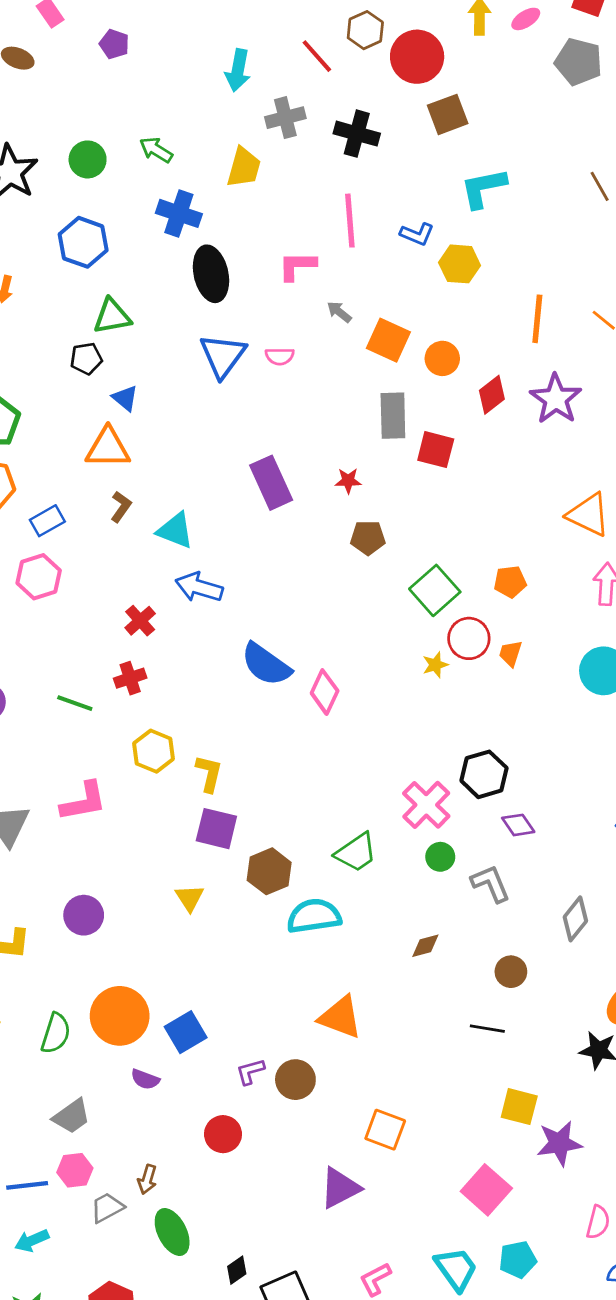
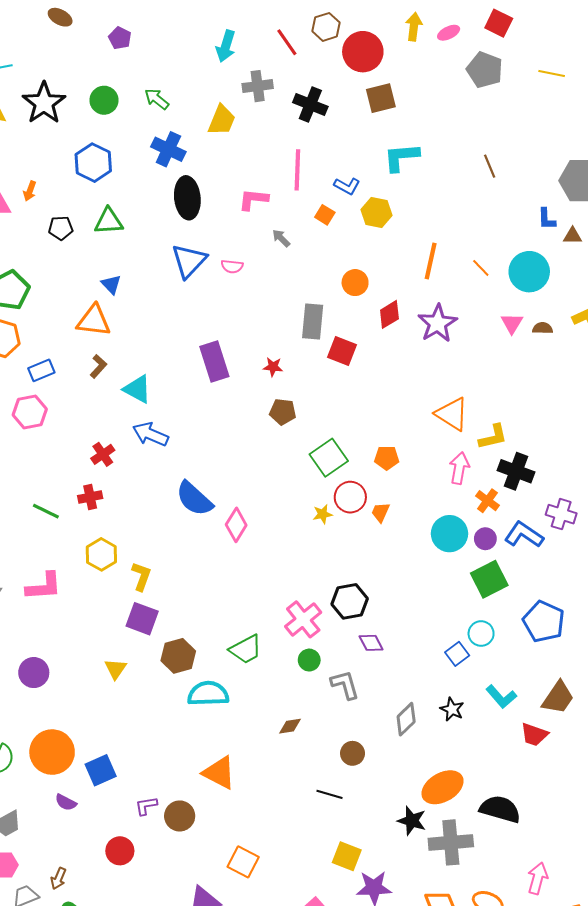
purple pentagon: (114, 44) -> (120, 38), moved
orange square: (388, 340) -> (325, 215), moved, size x0.6
black pentagon: (86, 359) -> (61, 228), moved

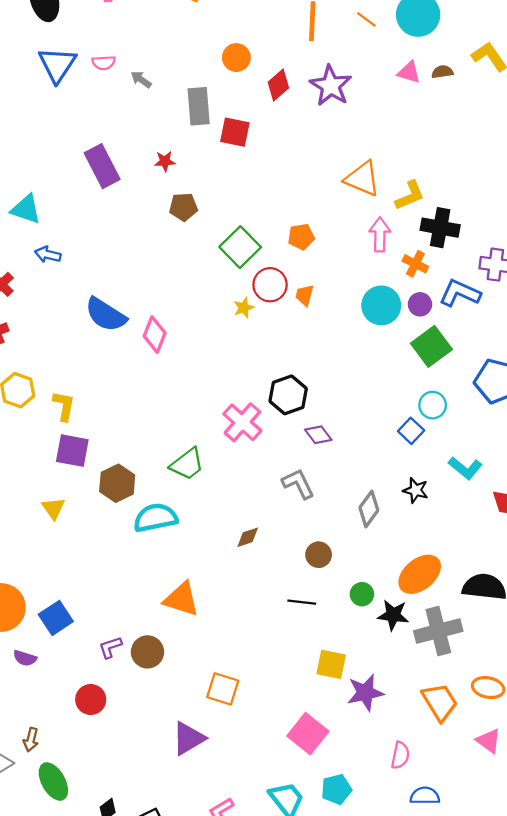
gray arrow: (281, 238) -> (141, 80), moved
pink triangle: (512, 323) -> (409, 72), turned -35
blue arrow: (150, 434) -> (48, 255), size x0.7
green circle: (309, 660) -> (362, 594), moved

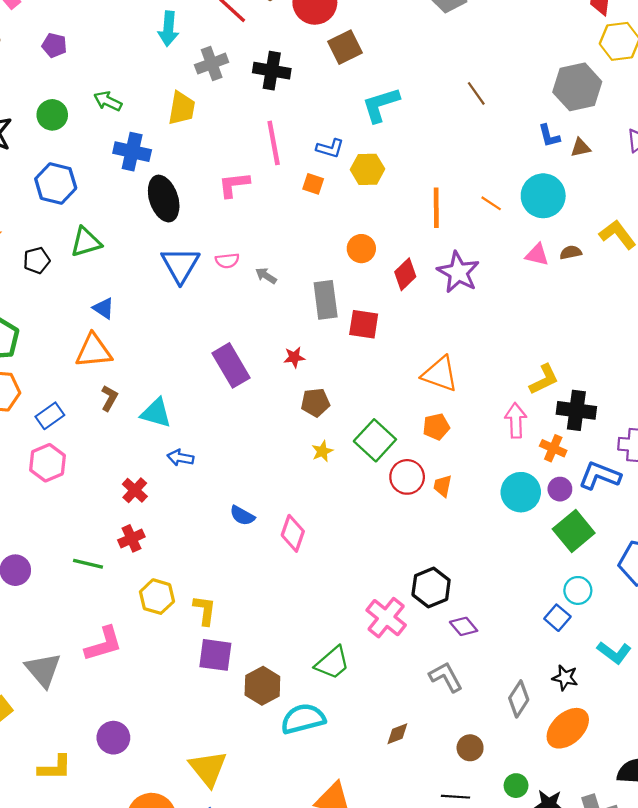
orange triangle: (362, 179) -> (440, 374), moved
yellow star: (244, 308) -> (322, 451), moved
blue semicircle: (106, 315) -> (242, 516), size x0.6
yellow triangle: (53, 508) -> (208, 768), moved, size x1.6
orange ellipse: (420, 574) -> (568, 728), moved

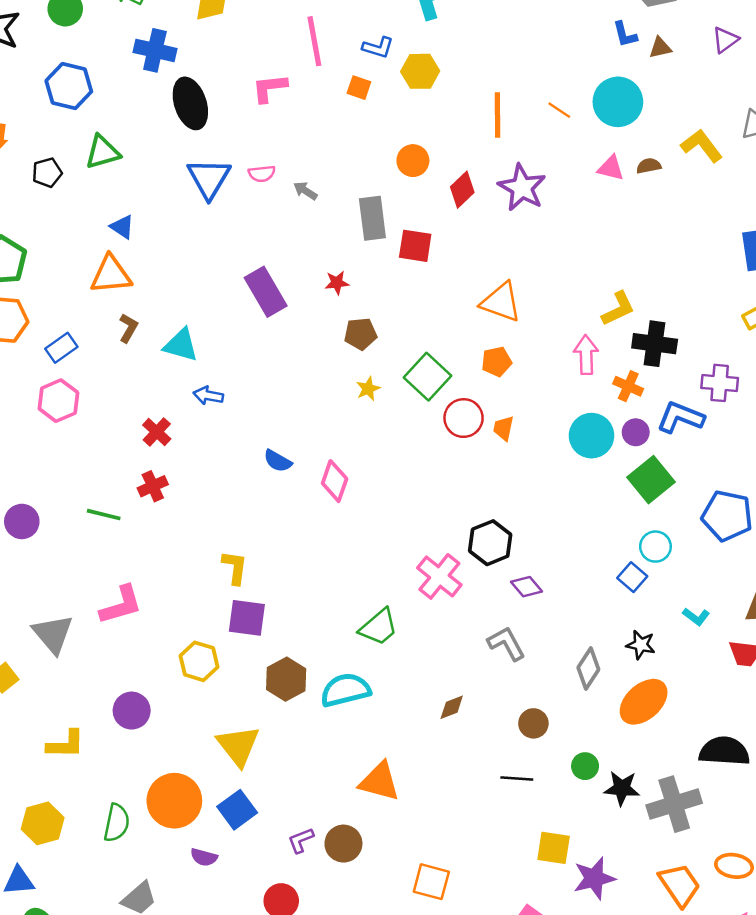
yellow hexagon: (157, 597) -> (199, 661), moved
cyan L-shape: (614, 652) -> (696, 617), size x0.7
brown hexagon: (262, 686) -> (286, 679), moved

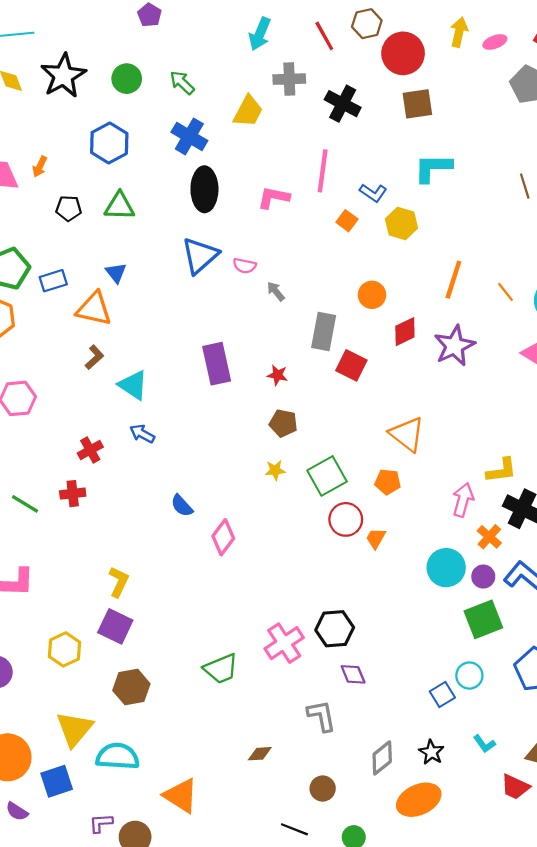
blue rectangle: (61, 348) -> (53, 281), moved
cyan semicircle: (345, 690) -> (118, 756), moved

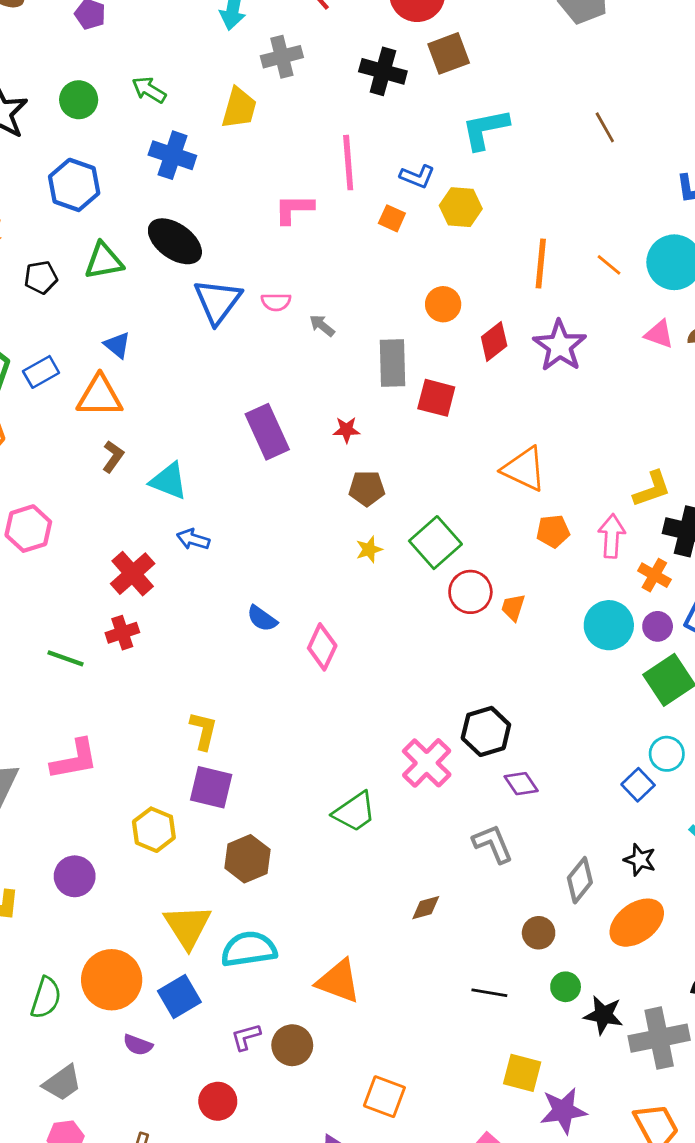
black cross: (343, 104) -> (383, 71), moved
black ellipse: (204, 189) -> (175, 241), moved, turned -42
red cross: (90, 450) -> (133, 574), size x1.4
orange pentagon: (388, 482) -> (553, 531), moved
brown circle: (323, 788) -> (539, 933), moved

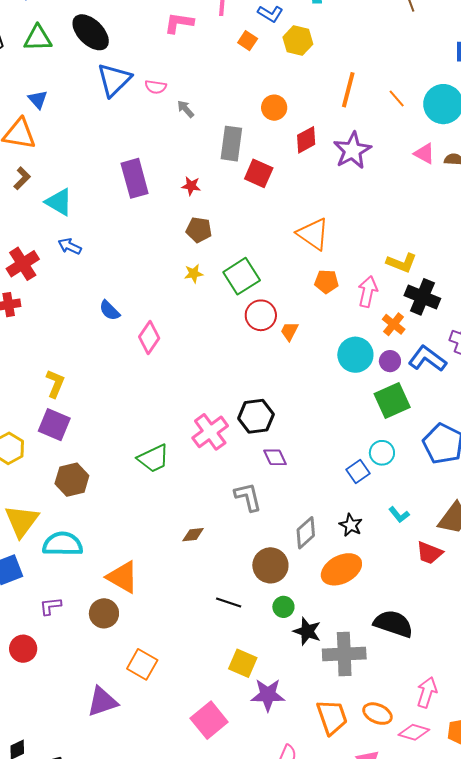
yellow L-shape: (652, 489) -> (402, 263), turned 32
brown circle: (539, 933) -> (270, 565), size x1.5
brown circle: (292, 1045) -> (104, 613), moved

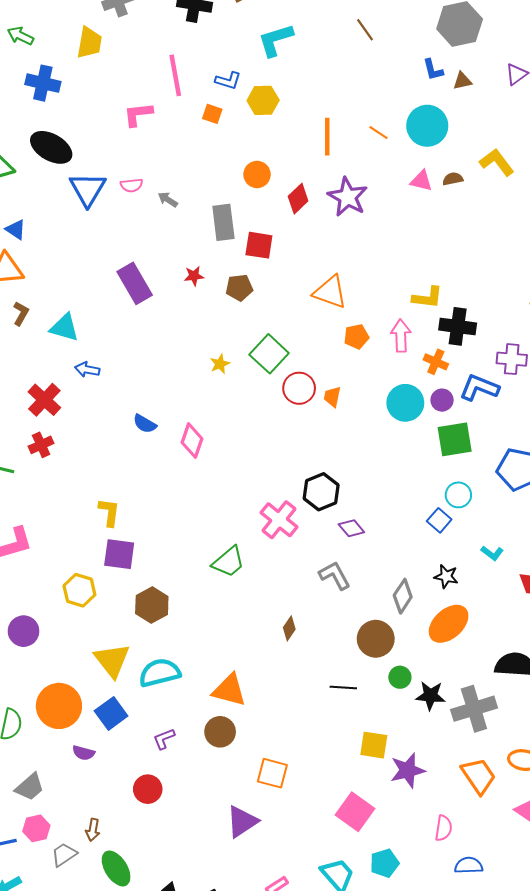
brown pentagon: (199, 230) -> (239, 288), moved
green square: (392, 400) -> (455, 439), turned 30
brown diamond: (193, 535) -> (289, 628), turned -35

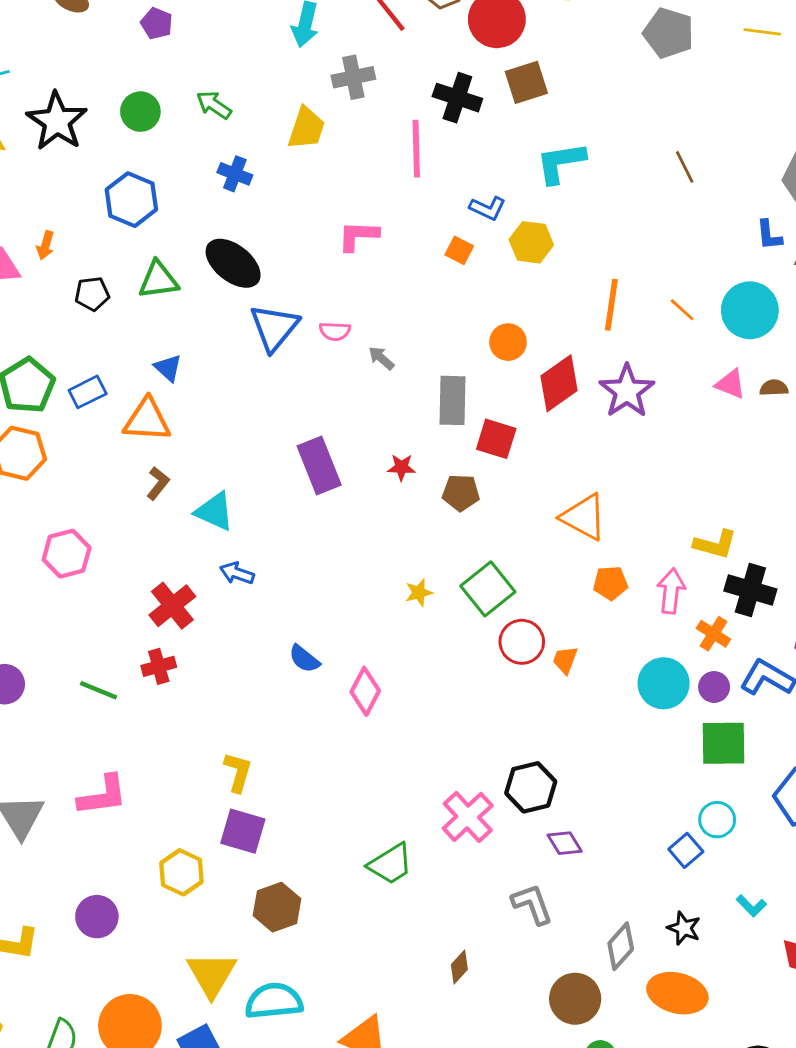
pink line: (175, 75) -> (416, 149), moved
blue cross: (43, 83) -> (235, 174), size x0.7
red diamond: (298, 199) -> (559, 383), size x1.4
orange ellipse: (449, 624) -> (677, 993), turned 48

